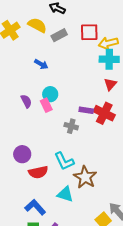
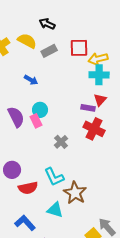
purple semicircle: (26, 101) -> (16, 117), size x1.5
purple rectangle: (86, 110) -> (88, 108), moved
gray cross: (71, 126) -> (61, 142), turned 32

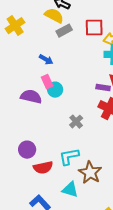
yellow semicircle: (27, 41) -> (54, 16), moved
purple semicircle: (16, 117) -> (31, 97), turned -50
pink rectangle: (36, 121) -> (47, 82), moved
cyan L-shape: (54, 177) -> (69, 157), turned 105

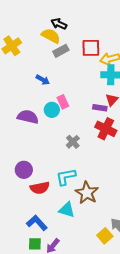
pink rectangle: (47, 82) -> (63, 102), moved

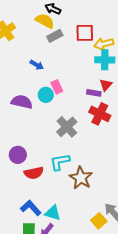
gray cross: (73, 142) -> (67, 127), size x1.5
cyan triangle: (67, 210) -> (53, 213), moved

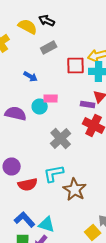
yellow semicircle: (45, 21) -> (28, 26), moved
red square: (85, 33) -> (76, 66), moved
pink rectangle: (57, 87) -> (51, 98), turned -64

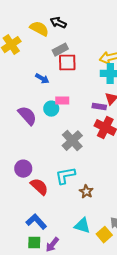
red square: (76, 66) -> (67, 63), moved
purple semicircle: (16, 114) -> (27, 116), turned 35
red semicircle: (28, 184) -> (39, 187), turned -126
brown star: (75, 190) -> (86, 192), size x0.6
cyan triangle: (47, 224) -> (82, 226), moved

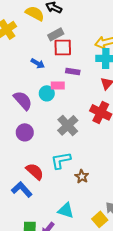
purple rectangle: (99, 107) -> (73, 71), moved
purple circle: (23, 169) -> (25, 132), moved
blue L-shape: (36, 222) -> (22, 189), moved
cyan triangle: (82, 226) -> (66, 210), moved

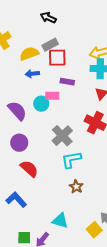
yellow semicircle: (35, 13) -> (29, 54), moved, turned -48
blue arrow: (38, 63) -> (32, 74), turned 144
cyan L-shape: (61, 160) -> (71, 160), moved
red semicircle: (35, 171) -> (29, 169), moved

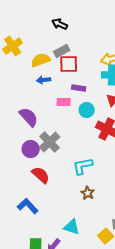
cyan circle: (41, 104) -> (87, 110), moved
gray cross: (62, 136) -> (50, 142), moved

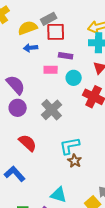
gray cross: (50, 142) -> (52, 110), moved
purple circle: (31, 149) -> (18, 108), moved
cyan L-shape: (83, 166) -> (70, 146), moved

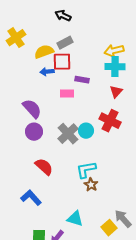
red square: (56, 32) -> (62, 62), moved
cyan circle: (74, 78) -> (86, 131), moved

